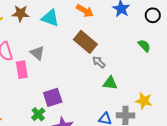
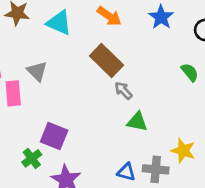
purple square: (53, 97) -> (54, 136), turned 36

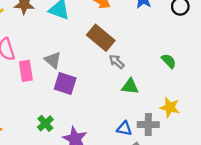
gray triangle: (37, 71) -> (53, 60), moved
green semicircle: (190, 72) -> (169, 61), moved
purple square: (54, 136) -> (65, 83), moved

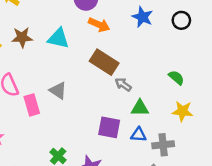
purple square: (65, 83) -> (109, 127), moved
yellow star: (170, 107) -> (182, 111), moved
blue triangle: (124, 129) -> (138, 135), moved

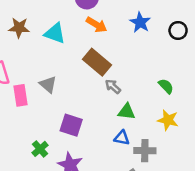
purple square: (109, 127) -> (71, 125), moved

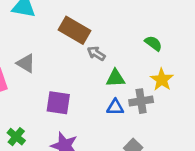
yellow star: (168, 120) -> (162, 80), turned 30
green cross: (40, 149) -> (16, 137), moved
gray cross: (145, 151) -> (141, 101), moved

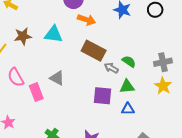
green semicircle: (153, 43) -> (129, 62), moved
gray cross: (141, 101) -> (163, 62), moved
purple square: (58, 103) -> (103, 96), moved

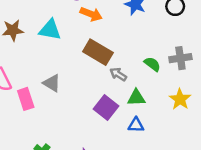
green semicircle: (129, 62) -> (152, 64), moved
gray cross: (163, 62) -> (180, 58), moved
purple square: (103, 96) -> (106, 108), turned 30

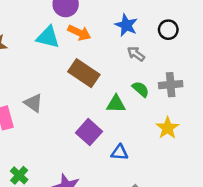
cyan triangle: (50, 30) -> (48, 37), moved
gray arrow: (118, 74) -> (136, 54), moved
green triangle: (136, 98) -> (116, 104), moved

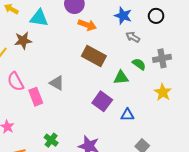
cyan triangle: (48, 37) -> (39, 18), moved

